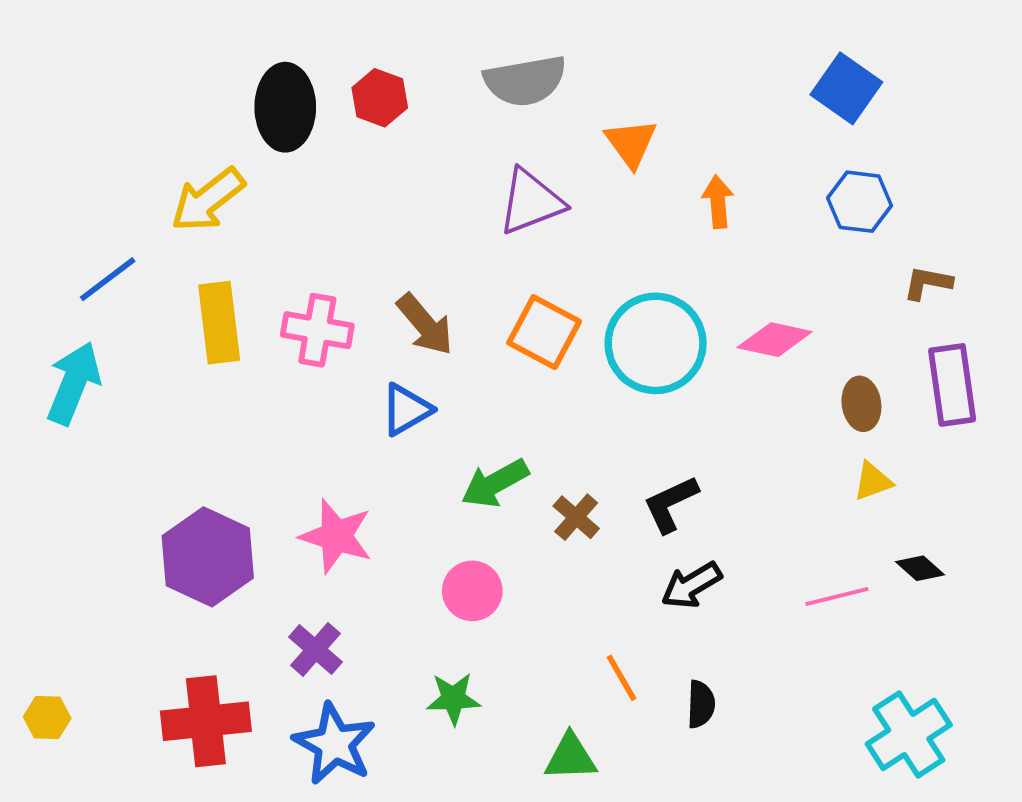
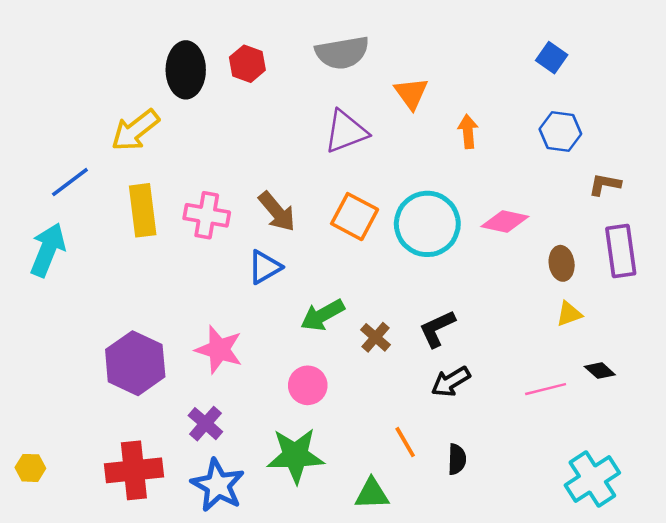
blue square: (846, 88) -> (552, 58), size x0.7
green star: (453, 699) -> (295, 456), size x1.6

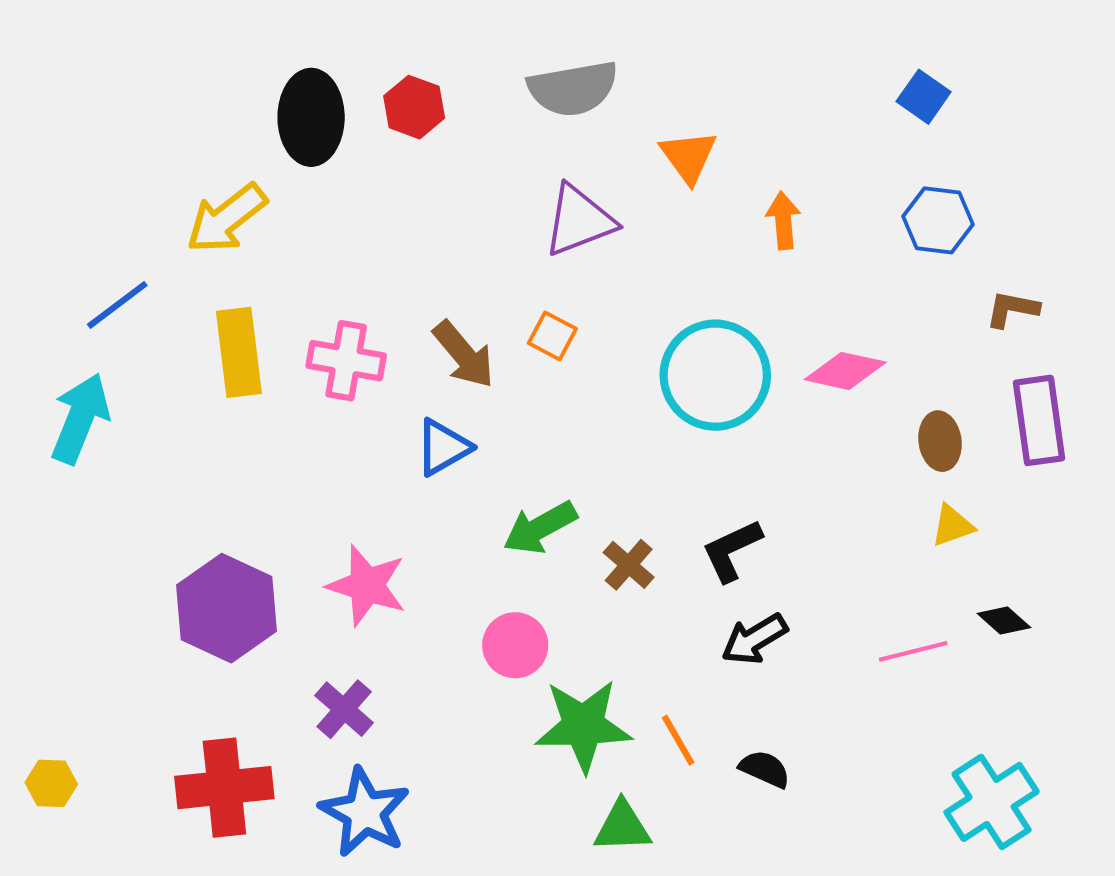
orange square: (355, 217) -> (552, 336), moved, size x0.6
green star: (295, 456) -> (583, 726), moved
black semicircle: (457, 459) -> (765, 769), turned -68

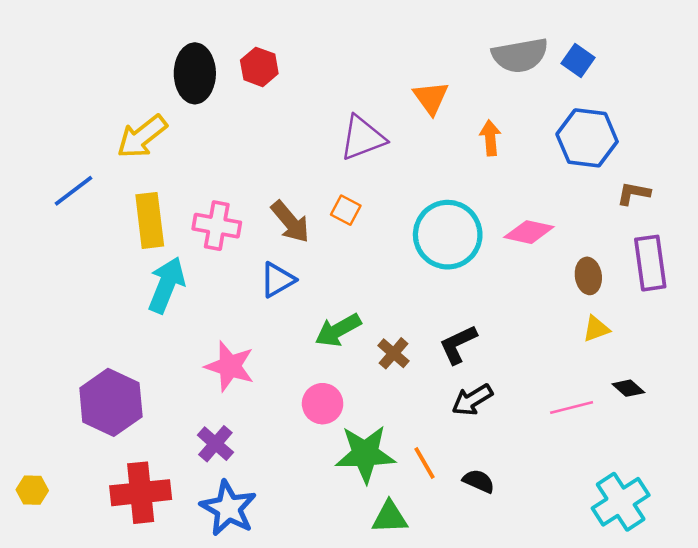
gray semicircle: (573, 88) -> (520, 55), moved
blue hexagon: (938, 220) -> (587, 138), size x1.4
cyan arrow: (80, 418) -> (166, 285), moved
purple hexagon: (227, 608) -> (111, 402), moved

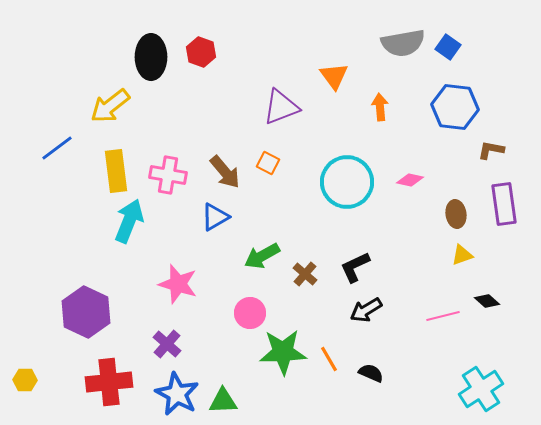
pink diamond: (529, 232) -> (410, 180), size x0.7
green triangle: (390, 517) -> (223, 401), moved

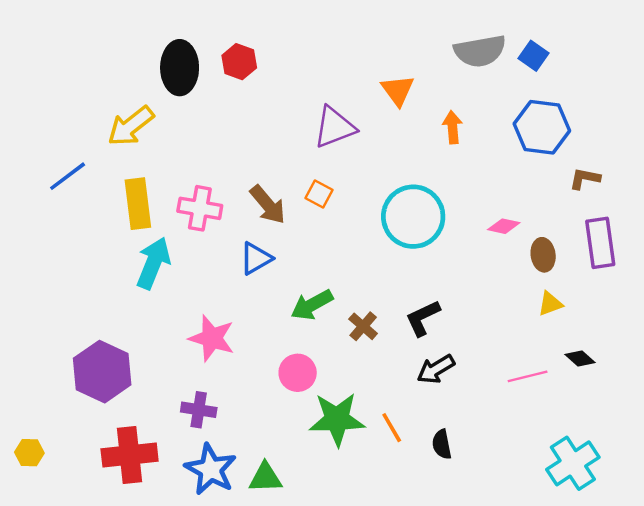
pink diamond: (410, 180) -> (504, 226), moved
purple cross: (167, 344) -> (199, 410), turned -32
black semicircle: (371, 373) -> (442, 444), turned -125

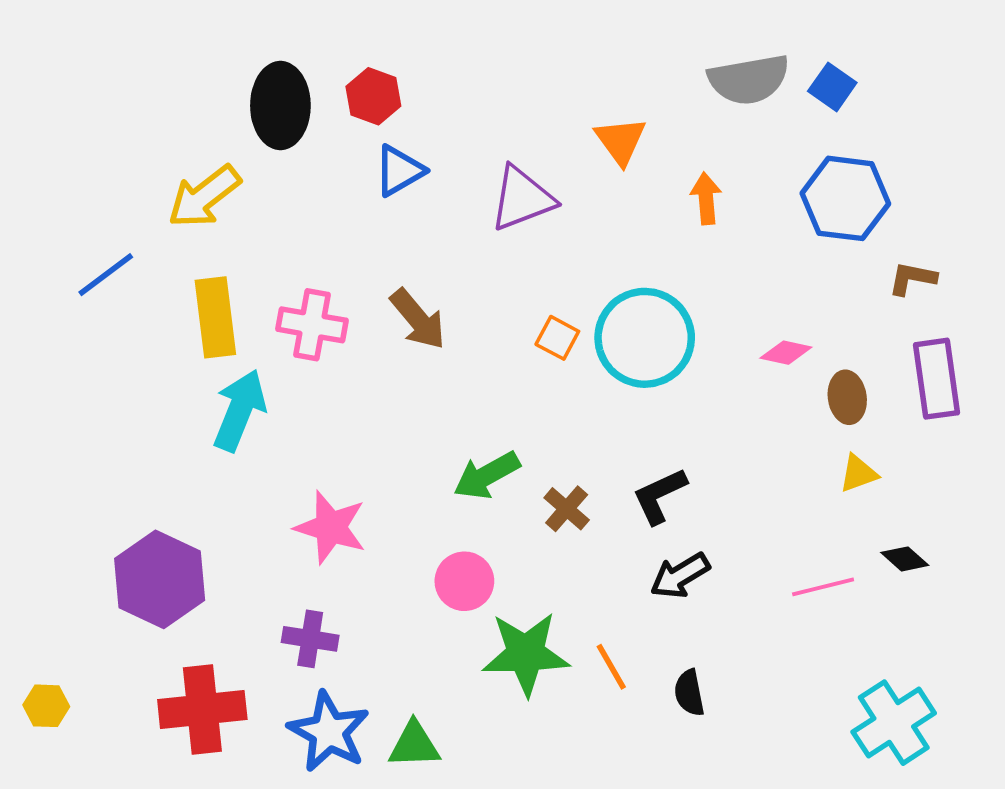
orange square: (319, 194) -> (557, 338), moved
blue triangle: (256, 258) -> (399, 171), moved

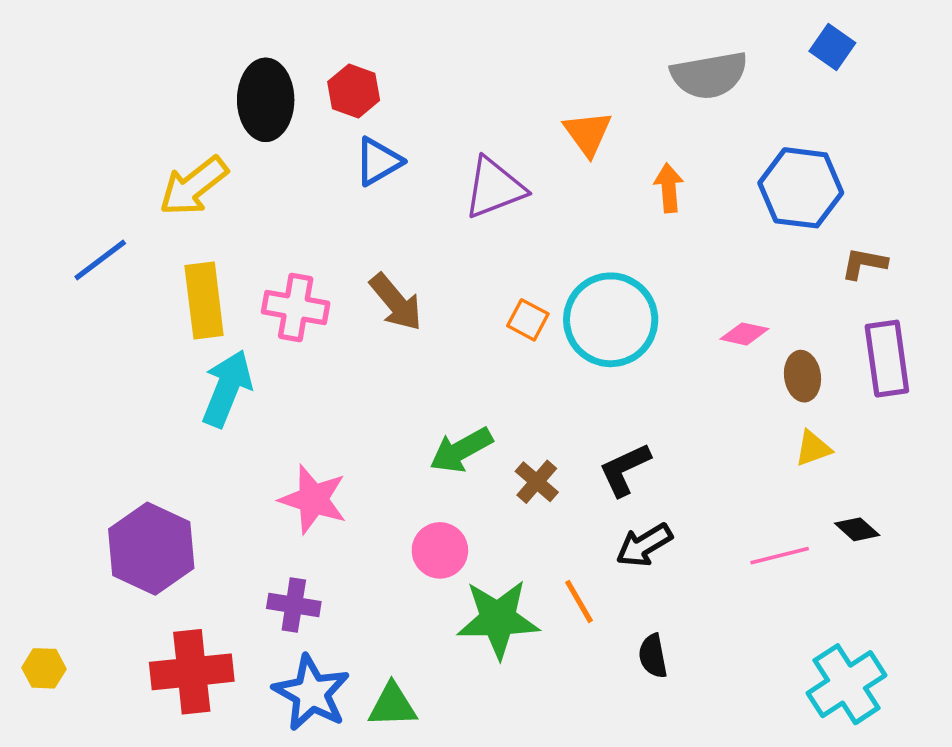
blue square: (832, 87) -> (832, 47), moved
orange line: (611, 667) -> (579, 601), moved

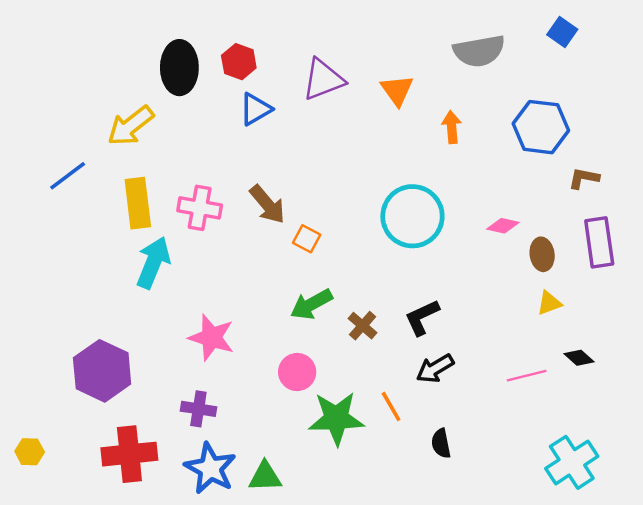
purple triangle: (494, 188) -> (323, 79), moved
orange square: (528, 320) -> (307, 239), moved

